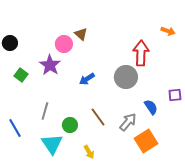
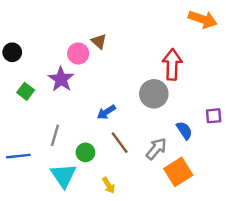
orange arrow: (168, 31) -> (203, 19), moved, size x1.6
blue arrow: (87, 79) -> (106, 112), moved
blue line: (15, 128) -> (18, 156), turned -66

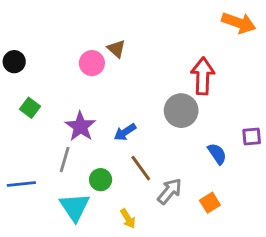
purple star: (61, 79) -> (80, 126), moved
gray arrow: (156, 149) -> (170, 191), moved
orange square: (178, 172) -> (210, 203), size x0.6

